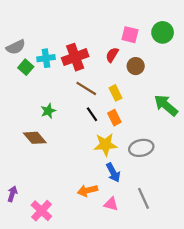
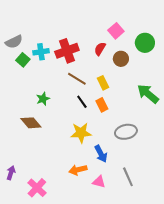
green circle: (163, 32) -> (145, 43), moved
pink square: (130, 35) -> (116, 31), turned 35
yellow star: (105, 145) -> (81, 133), moved

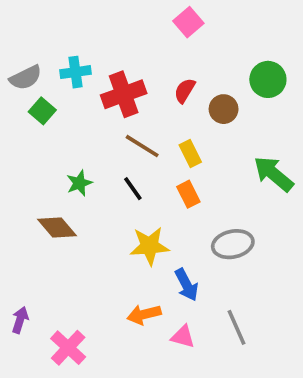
pink square: (116, 31) -> (188, 22), moved
cyan cross: (41, 52) -> (76, 72), moved
black line: (82, 102) -> (133, 189), moved

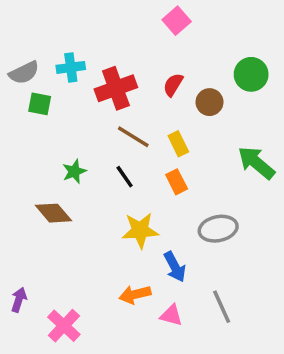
green square: (42, 111) -> (40, 104), turned -30

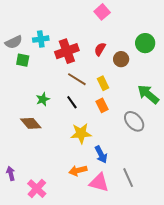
gray ellipse: (218, 229) -> (134, 121), moved, turned 60
purple arrow: (19, 300) -> (11, 174), turned -32
pink triangle: (171, 315) -> (99, 183), size x1.5

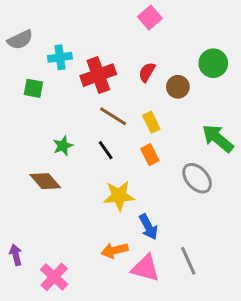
gray semicircle: (14, 42) -> (20, 40), moved

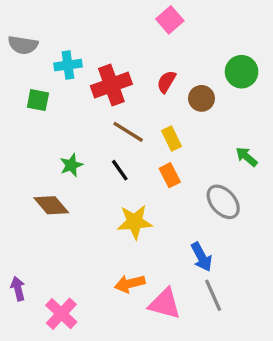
gray semicircle: (20, 40) -> (23, 45), turned 35
green arrow: (218, 138) -> (247, 157), size x0.6
blue arrow: (148, 227) -> (201, 257), moved

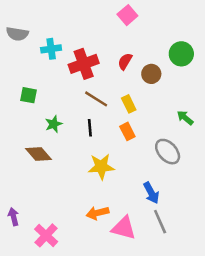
green square: (38, 100) -> (29, 95), moved
black line: (120, 170) -> (90, 128), turned 30

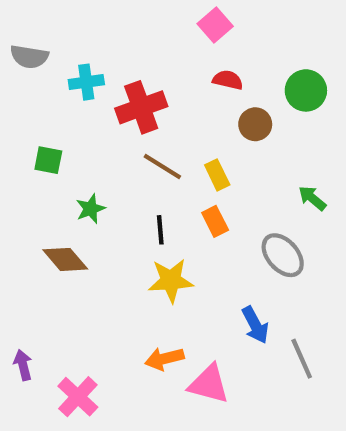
red semicircle: (125, 61) -> (228, 80), moved, turned 72
black line: (90, 128) -> (160, 230), moved
gray line: (160, 222) -> (302, 359), moved

